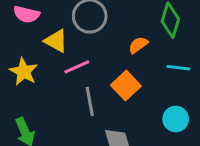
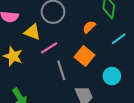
cyan line: (178, 68) -> (119, 39), turned -35
cyan circle: (176, 119) -> (112, 76), moved

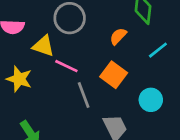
pink line: (49, 48) -> (66, 66), turned 60

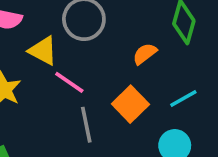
cyan line: (158, 50) -> (183, 98), moved

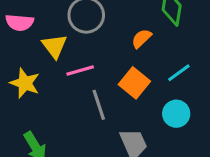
yellow triangle: (43, 51) -> (54, 46), turned 32
pink line: (69, 82) -> (80, 70), turned -44

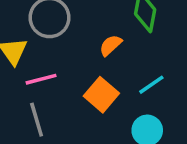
gray line: (99, 105) -> (37, 120), moved

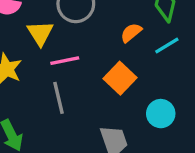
cyan line: (151, 85) -> (167, 45), moved

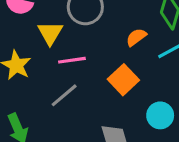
gray line: (58, 98) -> (64, 95), turned 60

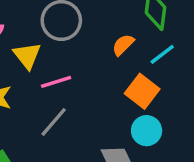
orange square: (123, 80) -> (142, 91), moved
cyan circle: (160, 115) -> (147, 131), moved

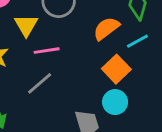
orange semicircle: (123, 45) -> (106, 28), size x1.4

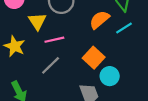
orange square: (116, 69) -> (94, 58), moved

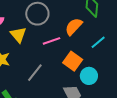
cyan line: (124, 28) -> (98, 42), moved
pink line: (54, 40) -> (51, 41), moved

